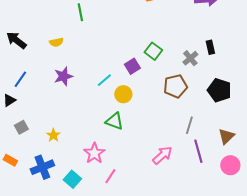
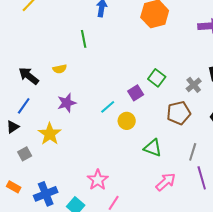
black arrow: (16, 40) -> (29, 76), moved
green triangle: (114, 121) -> (153, 148), moved
yellow star: (53, 135) -> (50, 134), moved, size x1.6

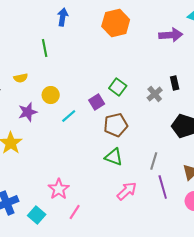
brown pentagon: (179, 113) -> (116, 125), moved
yellow circle: (127, 121) -> (51, 95), moved

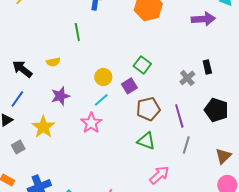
green square: (118, 87) -> (142, 65), moved
yellow circle: (51, 95) -> (103, 77), moved
purple line: (163, 187) -> (179, 116), moved
pink star: (59, 189) -> (91, 123), moved

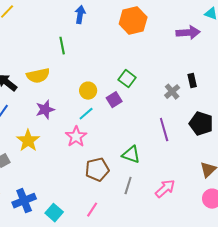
yellow semicircle: (53, 62) -> (38, 76), size x1.6
brown pentagon: (148, 109) -> (97, 170), moved
gray line: (186, 145) -> (128, 186), moved
pink arrow: (159, 175) -> (165, 189), moved

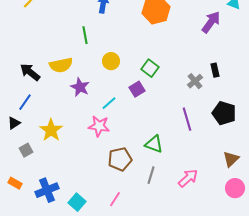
purple arrow: (188, 33) -> (211, 22), turned -50
yellow circle: (88, 91) -> (111, 61), moved
purple star: (45, 110) -> (80, 87), moved, turned -30
pink star: (76, 137) -> (99, 126), turned -30

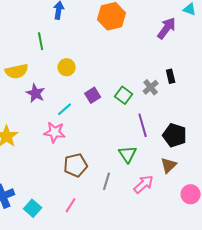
green square: (150, 68) -> (124, 95), moved
black pentagon: (224, 113) -> (175, 135), moved
green triangle: (154, 144) -> (128, 154), moved, turned 36
brown triangle: (231, 159) -> (169, 165), moved

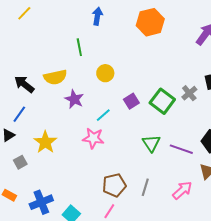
green square: (124, 95) -> (162, 101), size x1.4
purple line: (143, 125) -> (181, 149), moved, turned -55
green triangle: (128, 154) -> (151, 143), moved
brown pentagon: (76, 165) -> (114, 185), moved

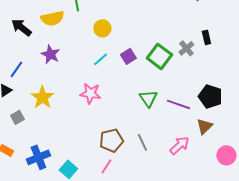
yellow semicircle: (55, 77) -> (52, 18), moved
black arrow: (24, 84) -> (21, 27), moved
purple star: (74, 99) -> (50, 54), moved
cyan line: (103, 115) -> (100, 59), moved
gray line: (145, 187) -> (142, 142), turned -42

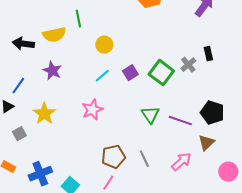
black arrow: (21, 27) -> (23, 44), turned -30
pink star: (90, 93) -> (92, 110), turned -30

